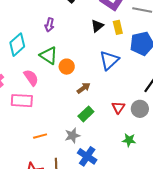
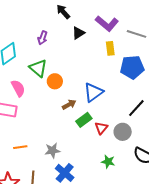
black triangle: (97, 26) -> (78, 33), moved
blue triangle: (109, 60) -> (93, 92), moved
green rectangle: (86, 114) -> (84, 120), moved

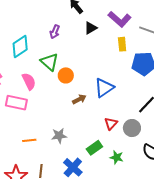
green rectangle: (84, 120) -> (94, 148), moved
gray star: (52, 151) -> (59, 136), moved

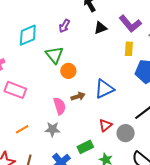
pink semicircle: (29, 81) -> (60, 106), moved
orange line: (29, 140) -> (22, 129), turned -32

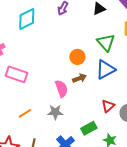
green triangle: (54, 55) -> (106, 42), moved
orange circle: (68, 71) -> (77, 57), moved

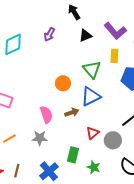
brown arrow: (79, 78) -> (72, 112), moved
green rectangle: (89, 128) -> (73, 155), turned -49

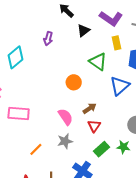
blue triangle: (91, 96) -> (120, 86), moved
red triangle: (93, 133) -> (94, 126), moved
green rectangle: (73, 155) -> (101, 149), turned 49
green star: (94, 167) -> (123, 147), moved

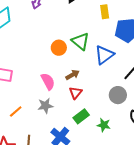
green triangle: (98, 62) -> (80, 41), moved
green star: (123, 147) -> (104, 125), moved

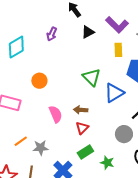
orange circle: (59, 48) -> (39, 81), moved
brown arrow: (73, 75) -> (81, 110), turned -152
gray star: (45, 106) -> (41, 148), moved

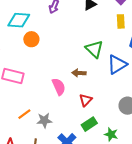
cyan diamond: (16, 47) -> (19, 20), turned 35
orange circle: (39, 81) -> (31, 39), moved
brown arrow: (81, 110) -> (79, 73), moved

